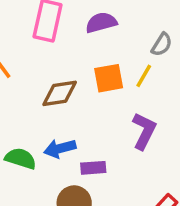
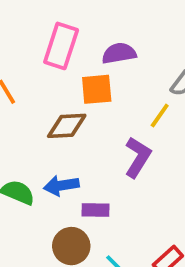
orange square: (109, 78) -> (97, 89), moved
purple L-shape: (144, 131) -> (138, 157), moved

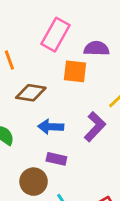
brown diamond: (67, 126) -> (31, 93), moved
blue arrow: (61, 186) -> (51, 127), moved

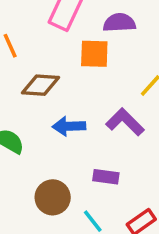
purple L-shape: (95, 127) -> (125, 122), turned -84
purple rectangle: (56, 159) -> (106, 177), moved

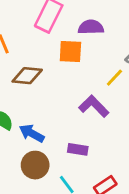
blue arrow: (69, 126) -> (32, 133), moved, turned 30

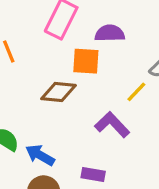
brown diamond: (27, 76) -> (58, 92), moved

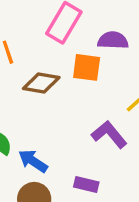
brown diamond: (58, 92) -> (41, 83), moved

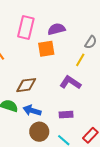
brown diamond: (41, 83) -> (26, 85), moved

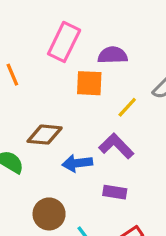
yellow line: (80, 60) -> (127, 107), moved
blue arrow: (32, 110) -> (77, 163), moved, turned -36
purple rectangle: (66, 115) -> (115, 192), moved

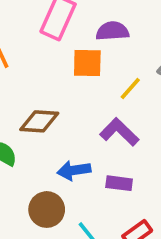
blue arrow: (77, 163) -> (74, 170), moved

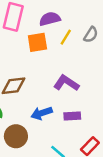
yellow line: (130, 88) -> (66, 37), moved
brown circle: (47, 210) -> (16, 136), moved

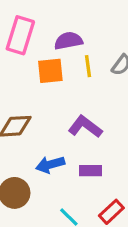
yellow line: (66, 37) -> (88, 66), turned -42

